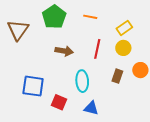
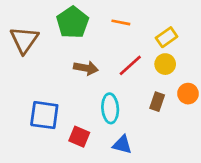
red line: (97, 49) -> (130, 65), turned 36

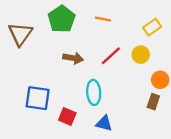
yellow rectangle: (167, 37) -> (152, 27), moved
brown rectangle: (157, 102) -> (153, 102), moved

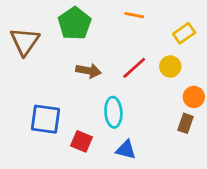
orange line: (103, 19) -> (134, 15), moved

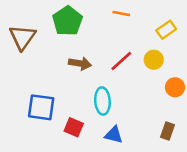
brown rectangle: (186, 123) -> (167, 131), moved

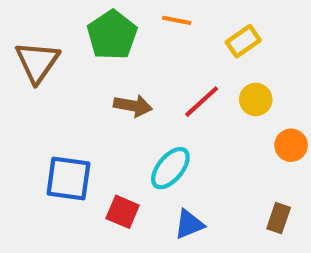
orange line: (121, 13) -> (177, 20), moved
yellow rectangle: (166, 30) -> (243, 41), moved
cyan ellipse: (102, 101) -> (170, 168), turned 44
blue triangle: (114, 135) -> (189, 224), turned -36

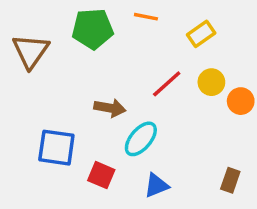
green pentagon: (112, 35) -> (93, 29), turned 30
brown arrow: (133, 106) -> (110, 108), moved
orange circle: (291, 145) -> (241, 101), moved

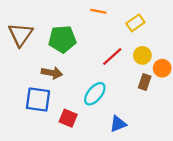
green pentagon: (93, 29) -> (62, 39), moved
brown arrow: (110, 108) -> (52, 73), moved
brown rectangle: (230, 180) -> (145, 82), moved
blue triangle: (156, 185) -> (118, 124), moved

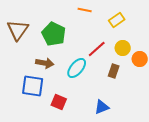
green pentagon: (62, 39) -> (54, 34), turned 30
brown rectangle: (145, 82) -> (114, 71), moved
cyan ellipse: (95, 94) -> (77, 68), moved

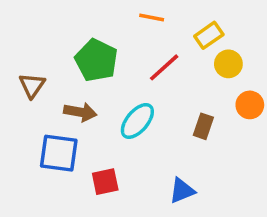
brown triangle: (18, 30) -> (32, 85), moved, size x0.7
yellow circle: (123, 48) -> (228, 64), moved
red line: (97, 49) -> (164, 67), moved
red square: (59, 102) -> (105, 182), turned -35

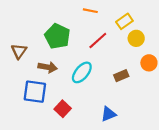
brown rectangle: (203, 126) -> (121, 76), turned 48
red square: (105, 182) -> (63, 109), turned -35

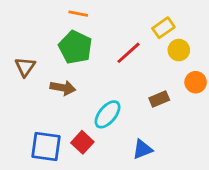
orange line: (90, 11) -> (78, 14), moved
cyan ellipse: (82, 72) -> (108, 114), moved
blue square: (35, 92) -> (46, 147), moved

